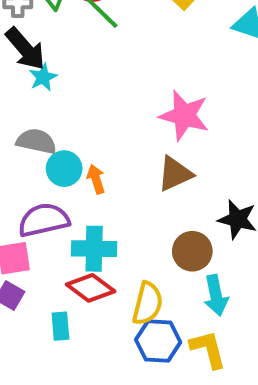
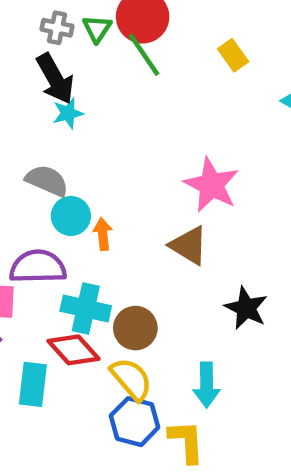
brown triangle: (175, 174) -> (189, 245), turned 45
brown circle: (192, 251) -> (135, 328), moved
yellow semicircle: (148, 303) -> (131, 379), turned -66
cyan rectangle: (60, 326) -> (33, 384), size x1.4

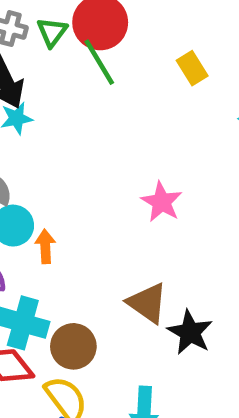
pink star: (211, 185) -> (162, 202), size x0.7
brown triangle: (189, 245) -> (147, 303), moved

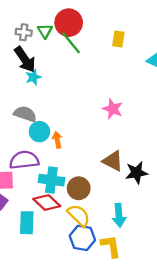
yellow rectangle: (192, 68) -> (118, 39), turned 49
black star: (190, 332) -> (137, 173), turned -30

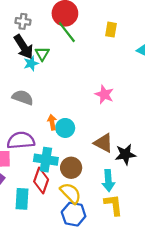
green triangle: (45, 31) -> (42, 54), moved
cyan circle: (39, 132) -> (65, 128), moved
red diamond: (47, 203) -> (41, 180), turned 65
cyan arrow: (119, 215) -> (108, 181), moved
yellow L-shape: (111, 246) -> (113, 205), moved

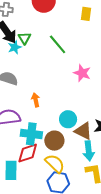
green line: (67, 32) -> (58, 44), moved
cyan circle: (65, 128) -> (68, 119), moved
brown triangle: (103, 143) -> (83, 131), moved
red diamond: (41, 180) -> (28, 153), turned 55

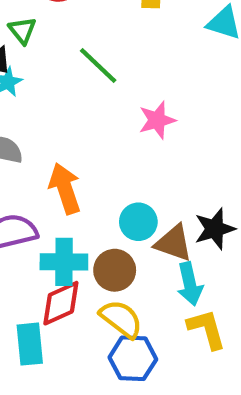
green triangle: (24, 38) -> (22, 30), moved
pink star: (82, 73) -> (157, 120), turned -30
orange arrow: (36, 100) -> (65, 188), size x1.6

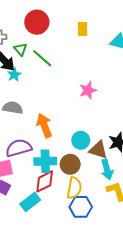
green line: (98, 66) -> (42, 58), moved
yellow semicircle: (121, 319) -> (74, 188), turned 65
cyan rectangle: (30, 344) -> (30, 202), turned 60

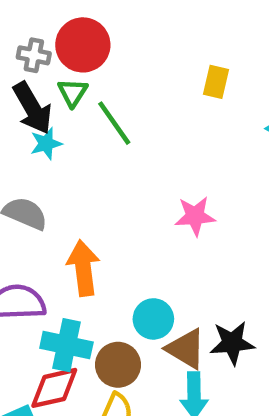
red circle: (37, 22) -> (83, 45), moved

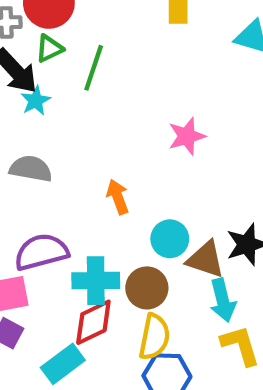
green triangle: (73, 93) -> (49, 49), turned 44
green line: (114, 123) -> (94, 68), turned 66
orange arrow: (83, 268) -> (118, 197), moved, size x0.7

